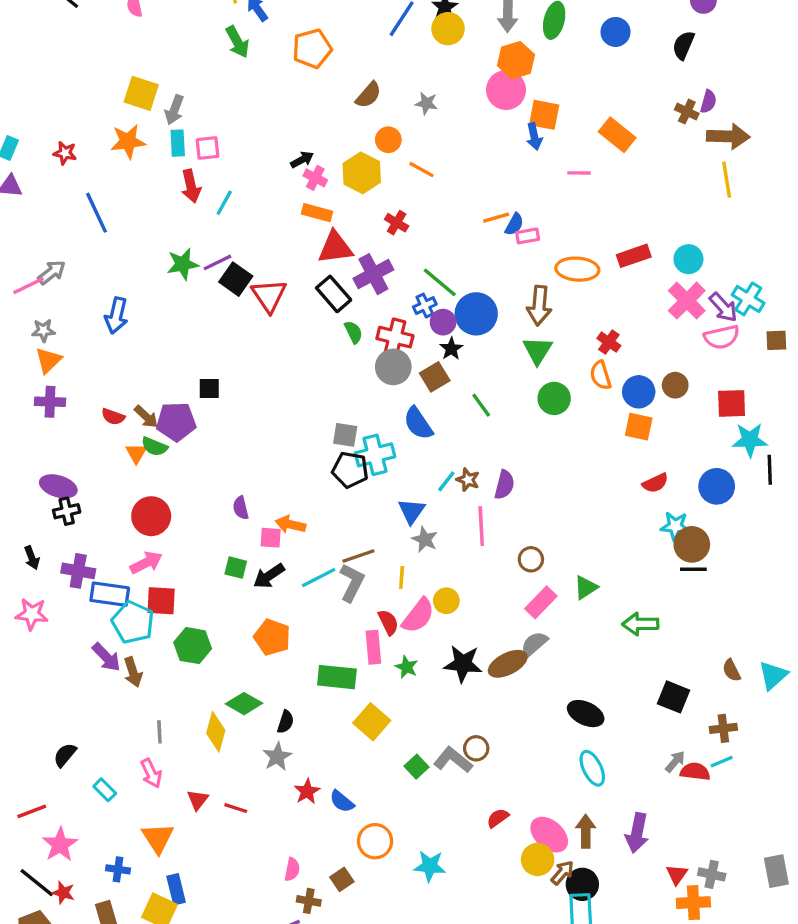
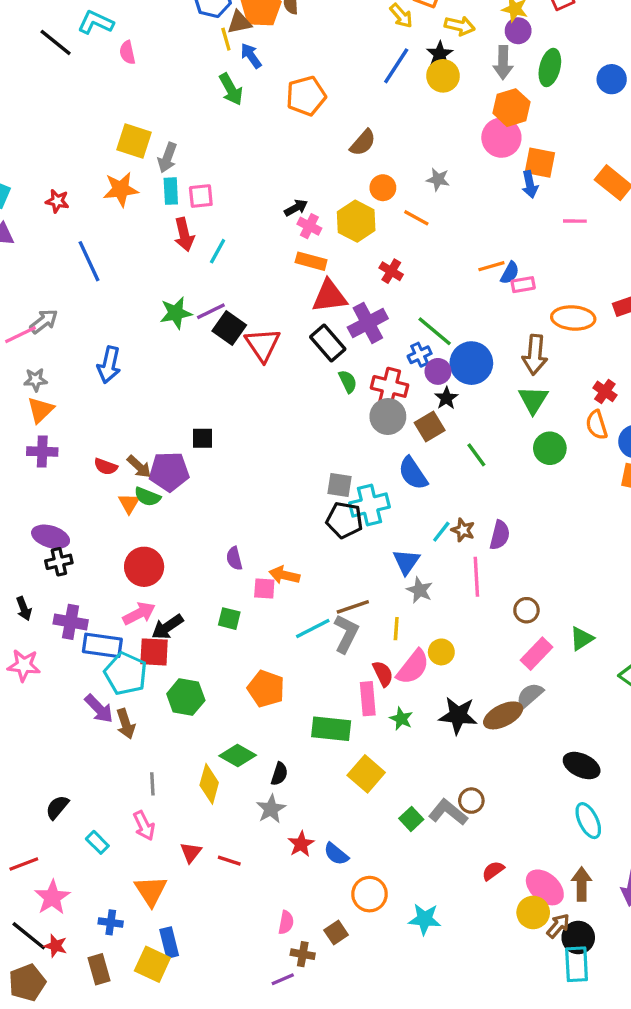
gray star: (426, 103) -> (438, 179), moved
black arrow: (269, 576) -> (167, 627), moved

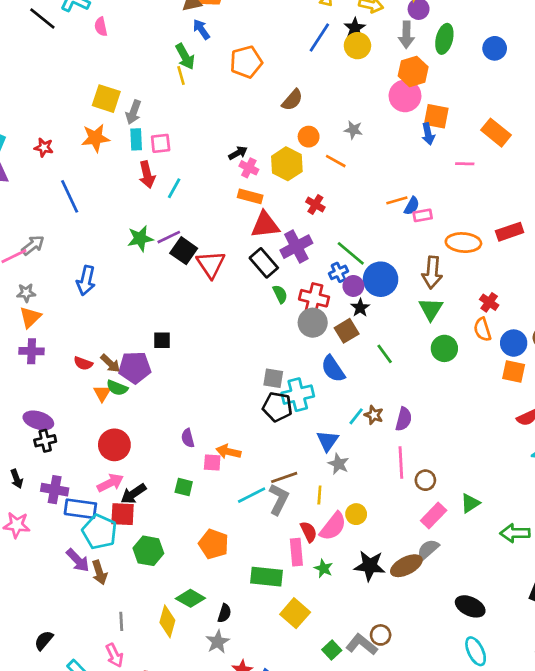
yellow line: (226, 39) -> (181, 76), moved
pink line: (476, 577) -> (401, 463), moved

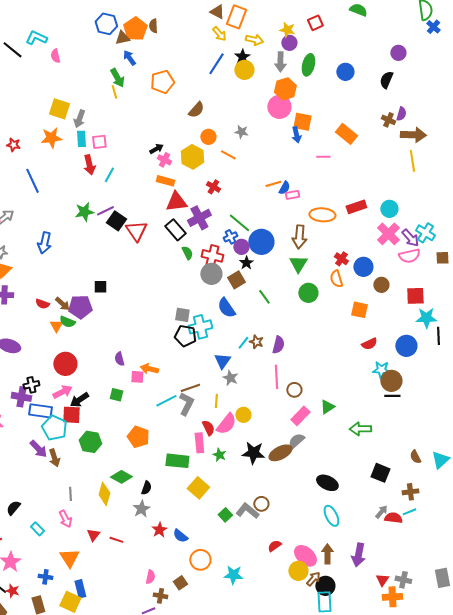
blue circle: (514, 343) -> (363, 267), moved
black cross: (45, 441) -> (31, 385), moved

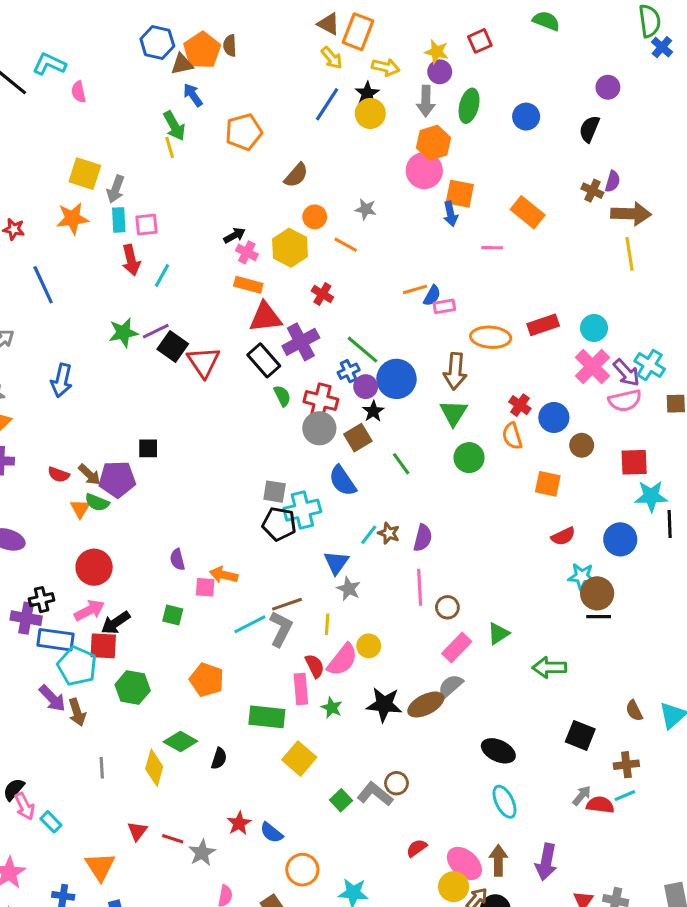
gray star: (141, 509) -> (202, 853), moved
pink arrow: (65, 519) -> (25, 806), moved

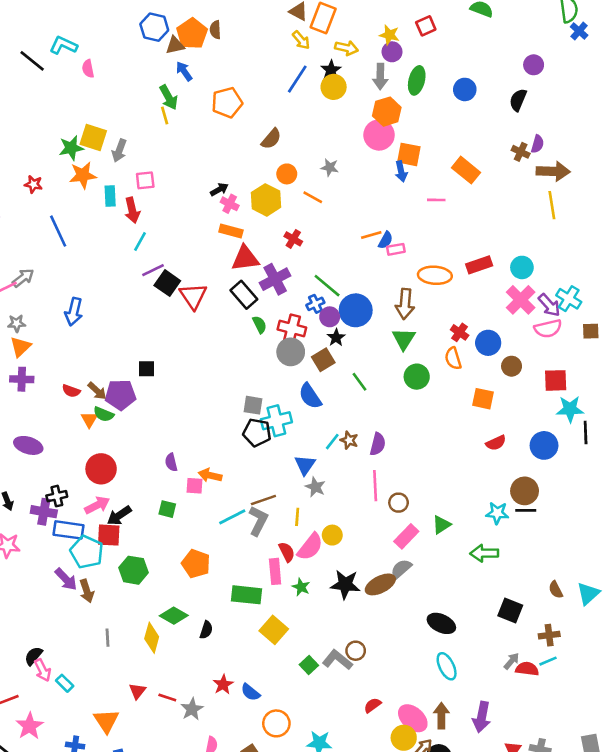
cyan rectangle: (119, 220) -> (110, 196), moved
cyan line: (162, 276) -> (140, 241), moved
green star: (123, 333) -> (71, 148), moved
cyan star: (582, 576) -> (497, 513), moved

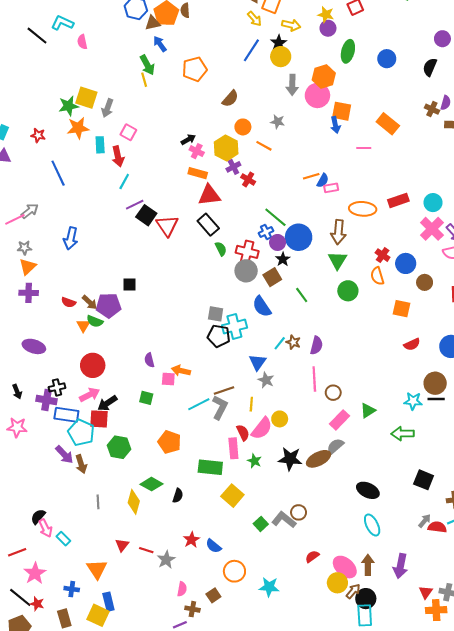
gray arrow: (380, 76) -> (292, 85), moved
pink square: (145, 180) -> (128, 132), turned 35
purple cross: (275, 279) -> (233, 167), moved, size x0.6

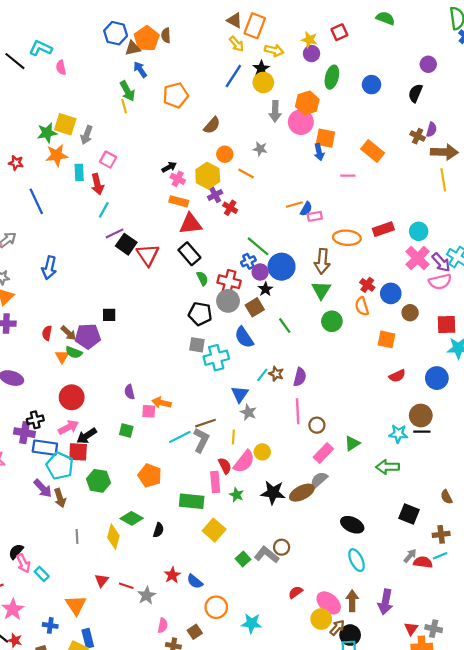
red semicircle: (69, 302) -> (47, 333), turned 80
black pentagon: (219, 336) -> (200, 314), moved

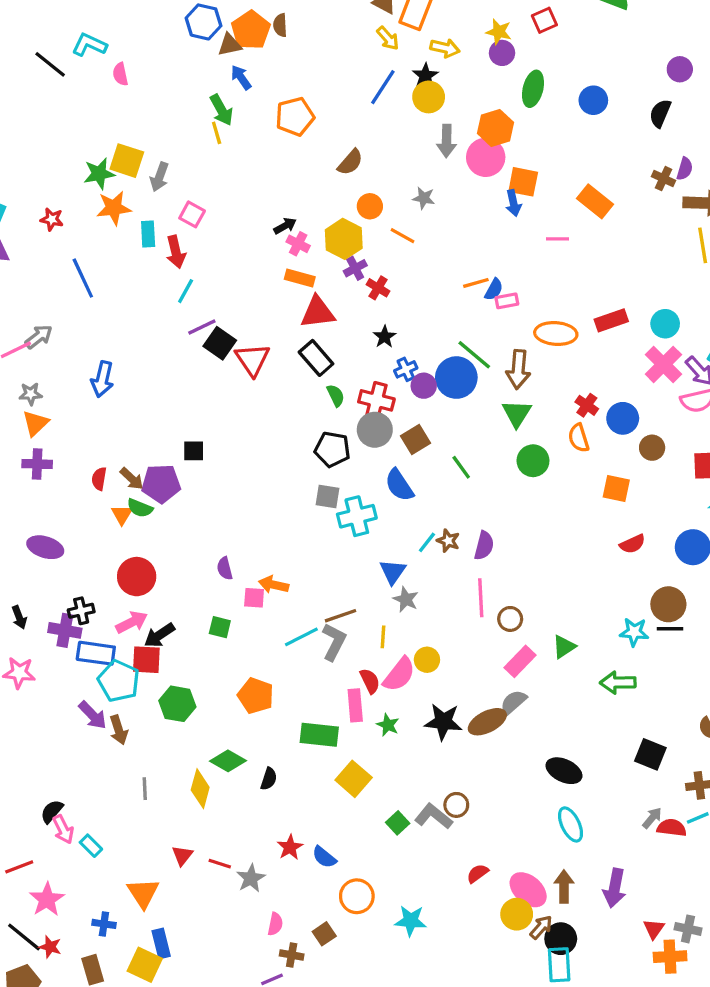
green line: (258, 246) -> (474, 355), moved
black star: (265, 289) -> (385, 337), moved

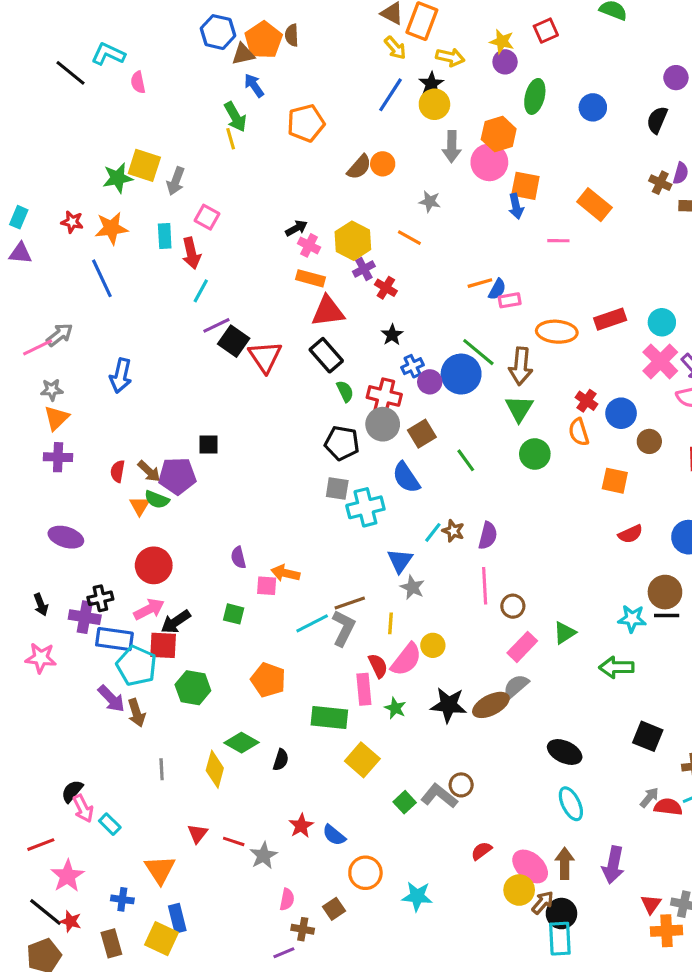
orange circle: (370, 206) -> (383, 164), moved
orange star: (114, 208) -> (111, 228), moved

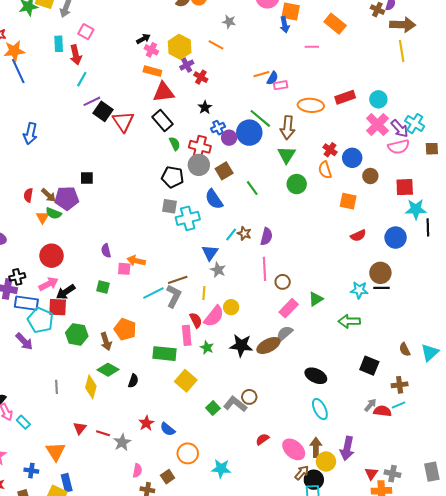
orange star: (111, 228) -> (14, 51), moved
brown arrow: (136, 713) -> (106, 341), moved
yellow circle: (519, 890) -> (326, 462), moved

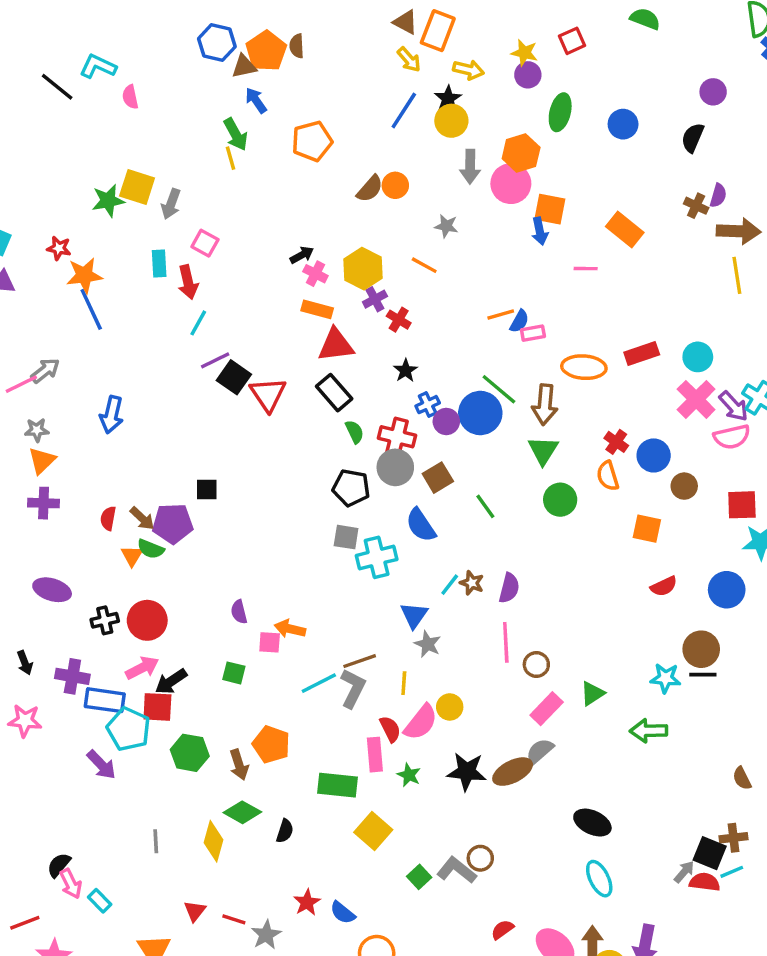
black cross: (17, 277) -> (105, 620), moved
black square: (369, 366) -> (710, 853), moved

